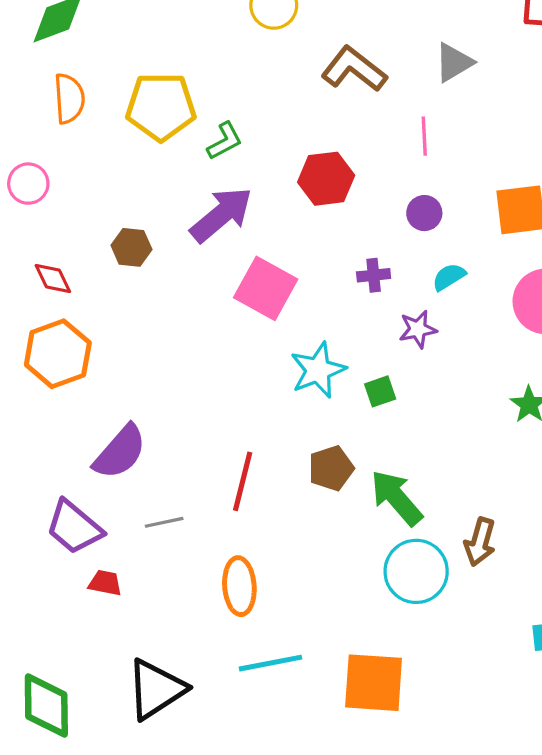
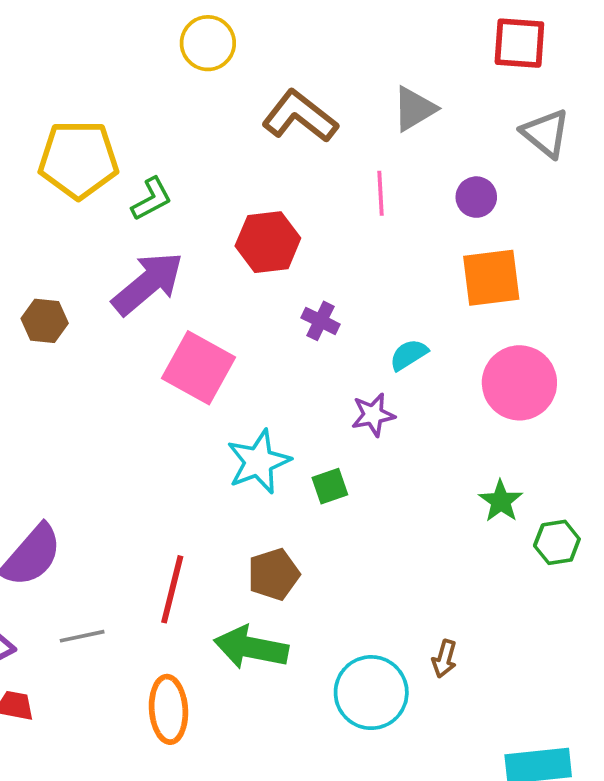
purple circle: (424, 213) -> (476, 197), moved
purple cross: (374, 275) -> (320, 321), moved, turned 32
green arrow: (396, 498) -> (251, 647), moved, turned -38
brown arrow: (480, 542) -> (444, 659), size x0.7

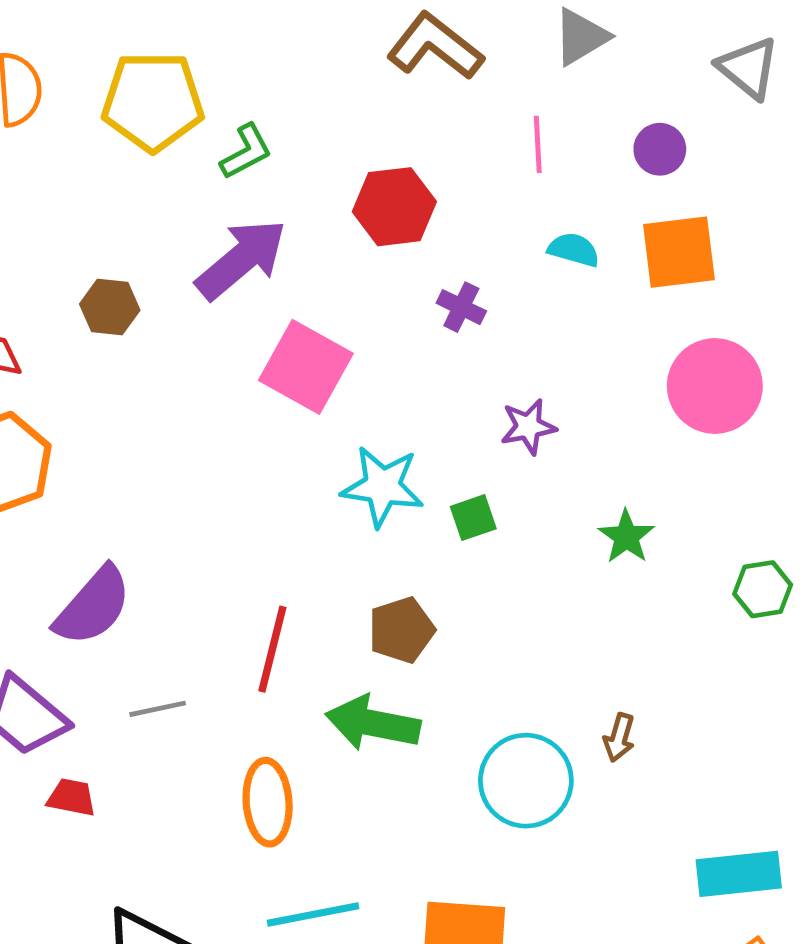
cyan semicircle: (409, 355) -> (574, 250), moved, turned 48
cyan star: (259, 462) -> (382, 486), turned 30
green star: (501, 501) -> (626, 537), moved

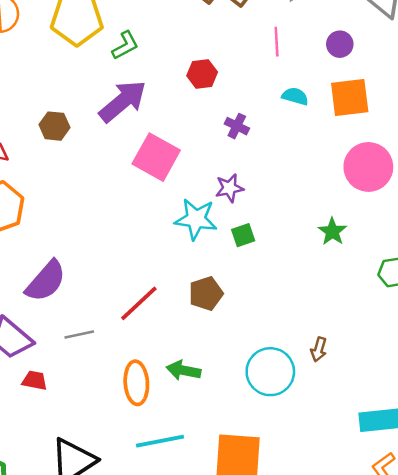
red hexagon: (394, 207) -> (202, 74), size x0.7
purple star: (528, 427) -> (229, 188), moved
green star: (626, 537) -> (332, 231), moved
red line: (272, 649) -> (139, 303), turned 33
green arrow: (373, 723) -> (183, 370), moved, size x0.7

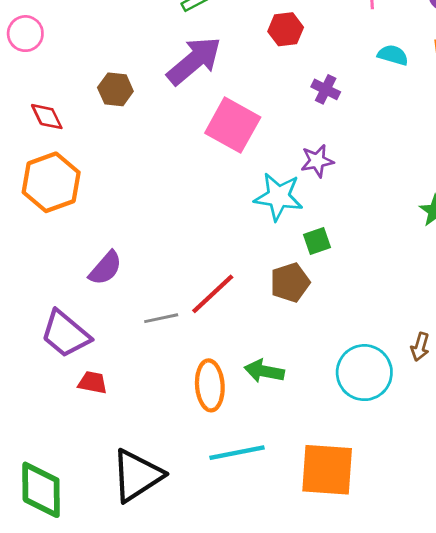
green square: (243, 235) -> (317, 241), moved
purple semicircle: (46, 281) -> (105, 268), size x0.7
gray line: (79, 334) -> (161, 318), moved

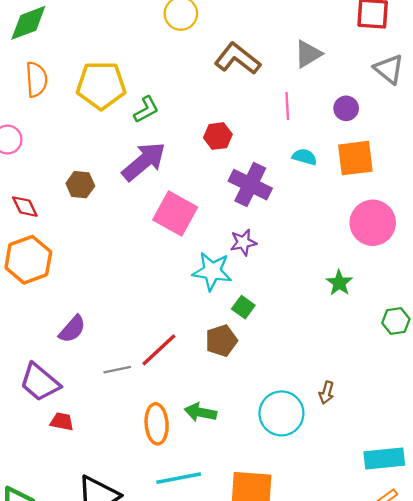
purple cross: (326, 89) -> (250, 185), size x1.8
green square: (317, 241) -> (243, 307), turned -35

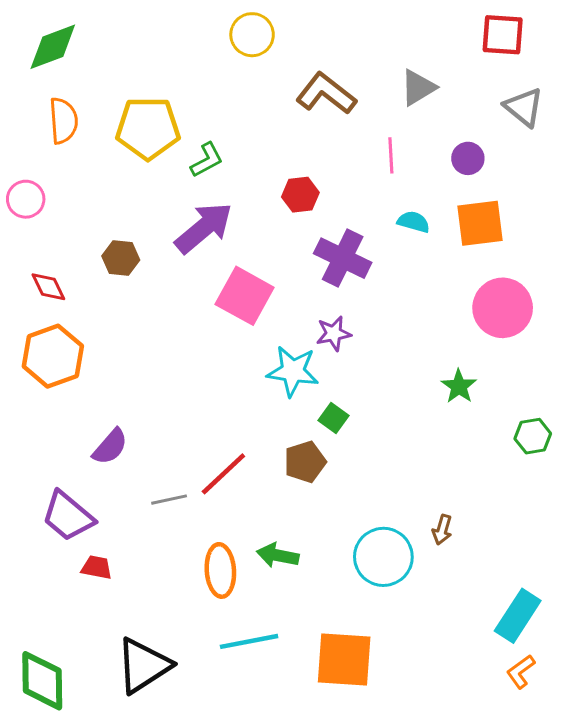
cyan rectangle: (384, 459) -> (518, 616), turned -51

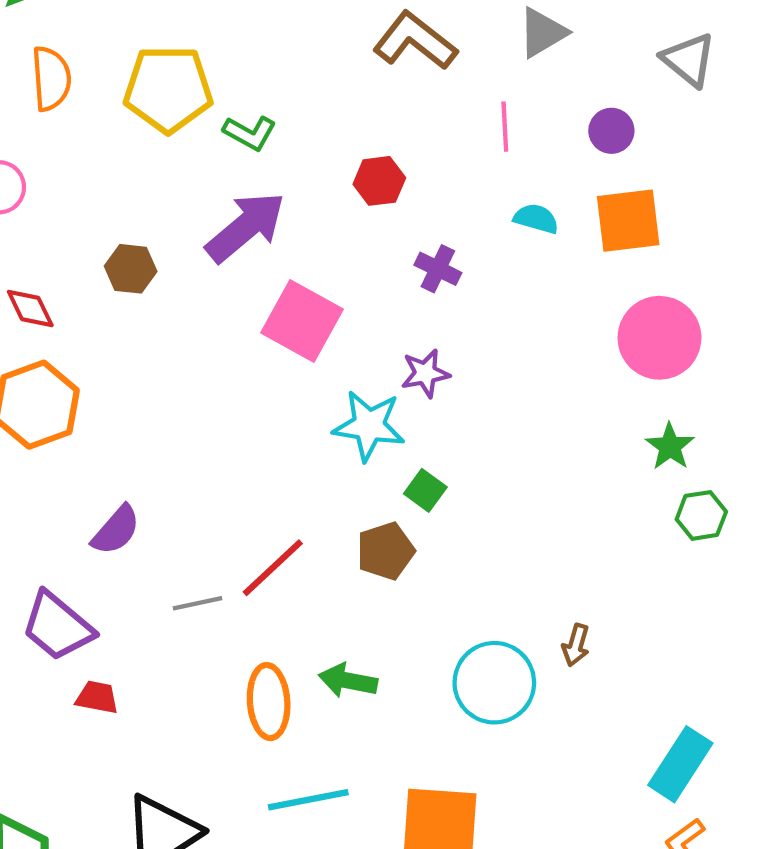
green L-shape: (207, 160) -> (250, 133), turned 57
purple cross: (343, 258) -> (438, 269), size x0.6
green star: (459, 386) -> (670, 446), moved

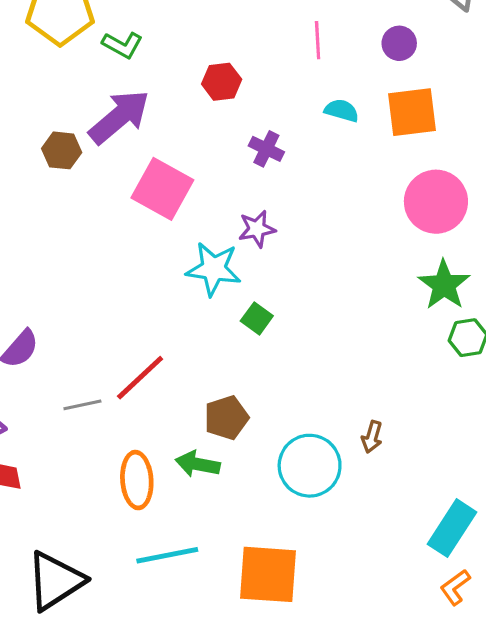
brown hexagon: (131, 269) -> (62, 150), moved
green star: (670, 446) -> (444, 285), size x1.4
brown pentagon: (386, 551) -> (226, 418), moved

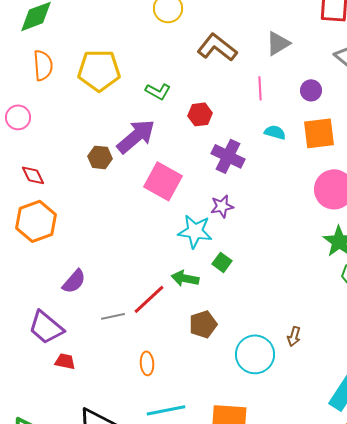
green L-shape: (122, 45) -> (158, 91), moved
purple cross: (266, 149) -> (228, 156), size x1.5
green arrow: (198, 464) -> (185, 278), moved
orange ellipse: (137, 480) -> (147, 363), size x0.7

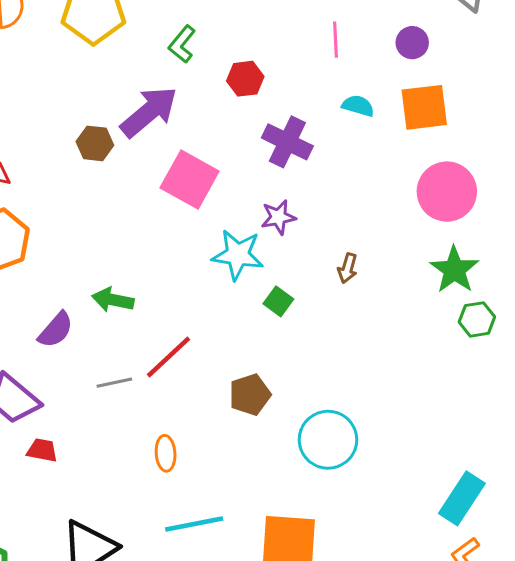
green L-shape: (158, 91) -> (182, 44), turned 100
green arrow: (185, 278) -> (113, 300), moved
brown arrow: (294, 336) -> (348, 268), moved

